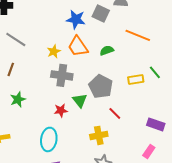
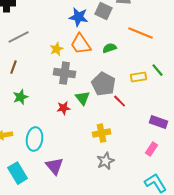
gray line: (16, 39) -> (19, 37), turned -60
red line: (115, 113) -> (120, 101), moved
cyan ellipse: (49, 139) -> (35, 139), moved

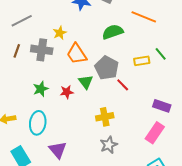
orange trapezoid: (81, 44) -> (77, 54), moved
green semicircle: (110, 48) -> (113, 32), size x1.5
gray cross: (65, 73) -> (42, 50), moved
green star: (21, 97) -> (41, 89), moved
pink rectangle: (152, 149) -> (155, 133), size x1.5

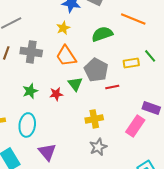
yellow star: (60, 33) -> (63, 28), moved
red line: (123, 85) -> (112, 87), turned -56
pink rectangle: (155, 133) -> (135, 126), moved

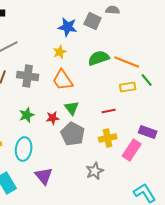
orange line: (133, 19) -> (127, 62), moved
gray pentagon: (96, 70) -> (73, 134), moved
yellow cross: (94, 119) -> (108, 138), moved

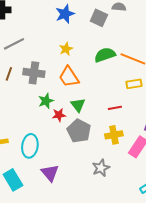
blue star: (68, 27) -> (65, 14), moved, turned -30
green star: (27, 115) -> (46, 101), moved

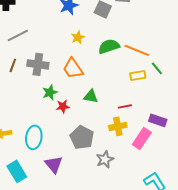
yellow star: (66, 49) -> (78, 37), moved
green triangle: (78, 105) -> (91, 96), moved, turned -42
red line: (115, 108) -> (125, 106), moved
gray pentagon: (79, 131) -> (82, 137), moved

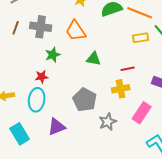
red star: (63, 106) -> (42, 77), moved
pink rectangle: (142, 138) -> (142, 113), moved
purple triangle: (54, 164) -> (57, 127), turned 48

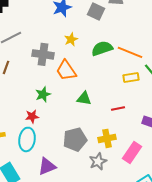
gray cross: (41, 27) -> (43, 54), moved
yellow cross: (121, 89) -> (107, 138), moved
gray pentagon: (85, 100) -> (75, 139), turned 30

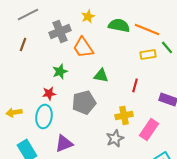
green semicircle: (102, 48) -> (119, 25), turned 30
gray cross: (43, 54) -> (60, 31), turned -30
red line: (118, 108) -> (135, 85), turned -64
gray pentagon: (75, 139) -> (84, 102), moved

